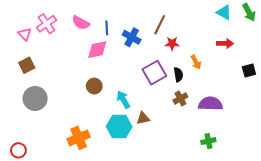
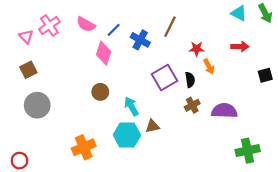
blue line: (107, 28) -> (114, 30), turned 48
red star: (172, 43) -> (197, 49), moved
pink diamond: (97, 50) -> (104, 53), turned -60
green cross: (208, 141) -> (248, 151), moved, size x1.5

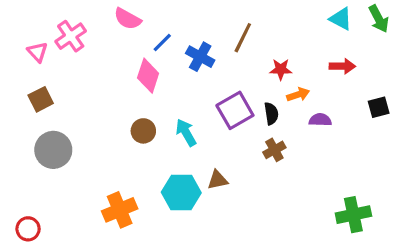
pink semicircle: (86, 24) -> (128, 19), moved
orange arrow: (209, 66) -> (298, 95), turned -80
cyan arrow: (131, 106) -> (186, 132), moved
purple semicircle: (224, 111) -> (320, 120), moved, size x0.6

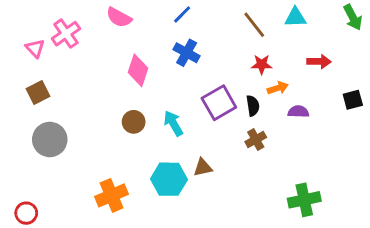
cyan triangle: (341, 19) -> (295, 17), moved, turned -30
brown line: (243, 38) -> (254, 25), moved, turned -64
blue line: (162, 42) -> (182, 14), moved
green cross: (353, 215) -> (304, 200), moved

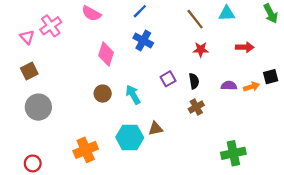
orange arrow: (278, 88) -> (251, 87), moved
purple square: (219, 103) -> (168, 79), size x0.6
red circle: (26, 213) -> (33, 163), moved

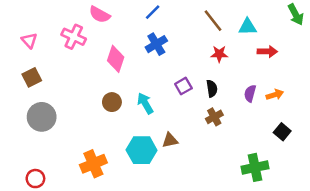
cyan triangle: (227, 13) -> (248, 27), moved
pink cross: (51, 26) -> (74, 37), moved, turned -30
blue cross: (143, 41) -> (156, 44), turned 30
black square: (271, 77) -> (282, 132), moved, turned -35
purple semicircle: (229, 86) -> (250, 93), turned -77

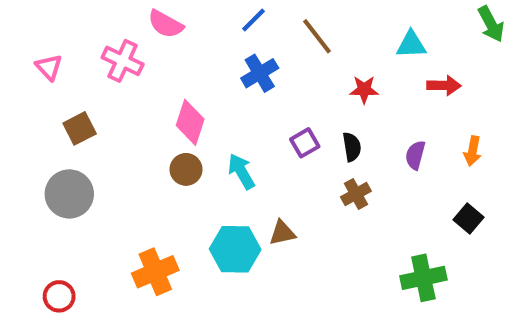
brown line: (213, 21) -> (317, 36), moved
pink diamond: (116, 59) -> (190, 122), moved
brown square: (32, 77) -> (80, 128), moved
orange arrow: (275, 95) -> (473, 151), moved, turned 119

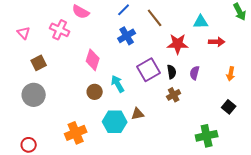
red star: (364, 90) -> (178, 44), size x1.5
purple square: (305, 143) -> (149, 70), size x1.6
purple semicircle: (415, 155) -> (195, 73), moved
brown circle: (186, 169) -> (95, 92), moved

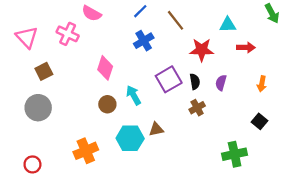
pink triangle: (24, 33) -> (27, 37), size x1.5

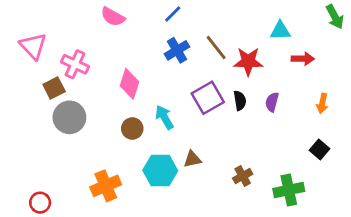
brown line: (176, 20) -> (216, 47), moved
pink cross: (68, 34) -> (75, 64), moved
gray circle: (38, 108) -> (69, 117), moved
brown cross: (197, 108) -> (243, 176), moved

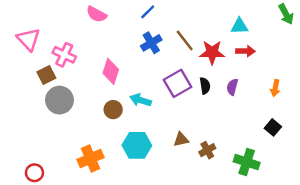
red arrow: (303, 59) -> (245, 51), moved
cyan arrow: (164, 117) -> (141, 100), turned -42
brown triangle: (192, 159) -> (181, 139), moved
green cross: (289, 190) -> (247, 162), turned 30

